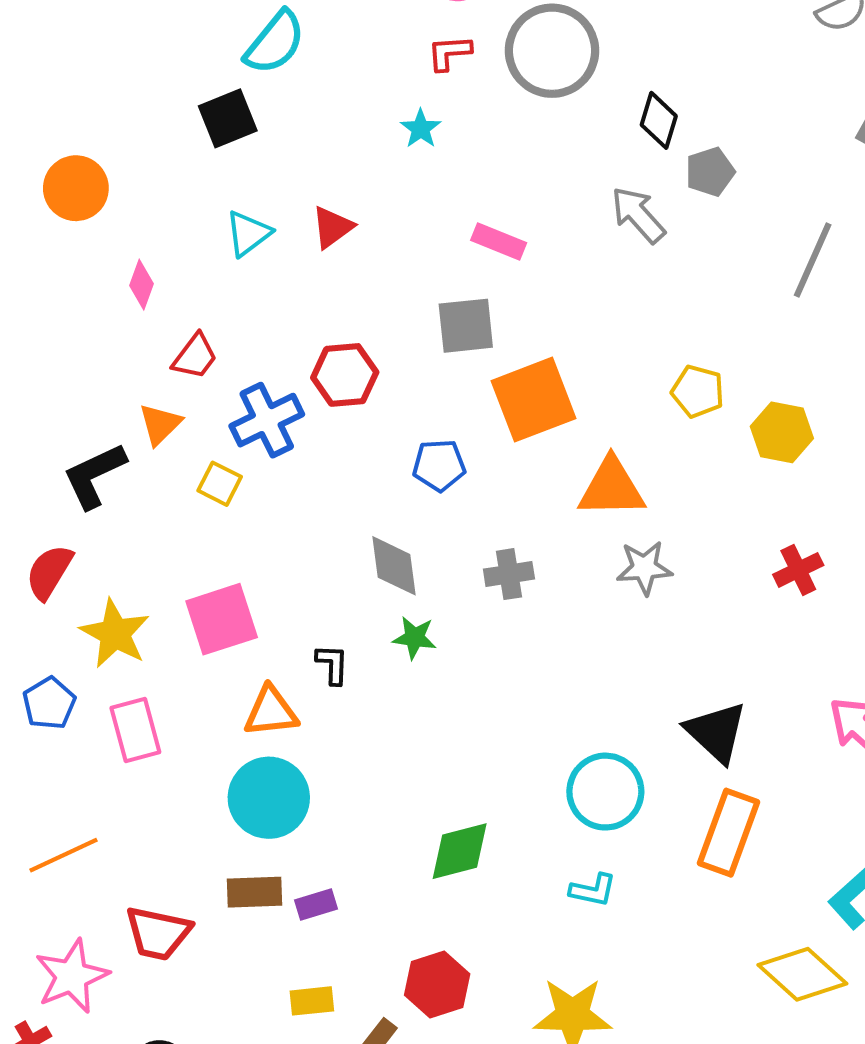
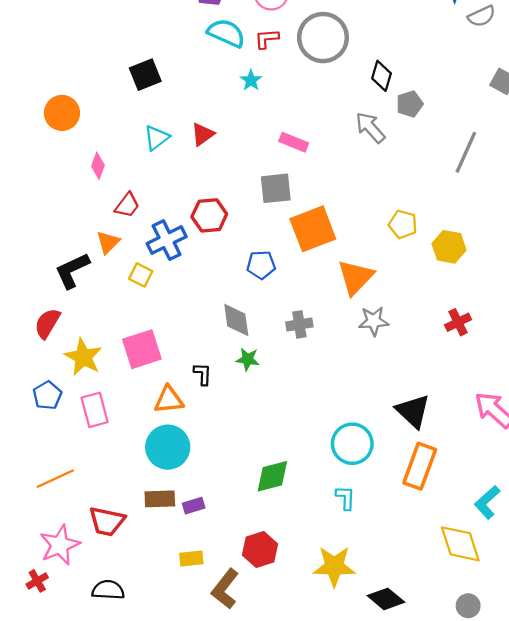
cyan semicircle: (275, 42) -> (226, 33), moved, turned -105
orange triangle: (612, 488) -> (356, 277), turned -45
cyan L-shape: (593, 890) -> (345, 498), turned -100
yellow diamond: (802, 974) -> (460, 544), turned 30

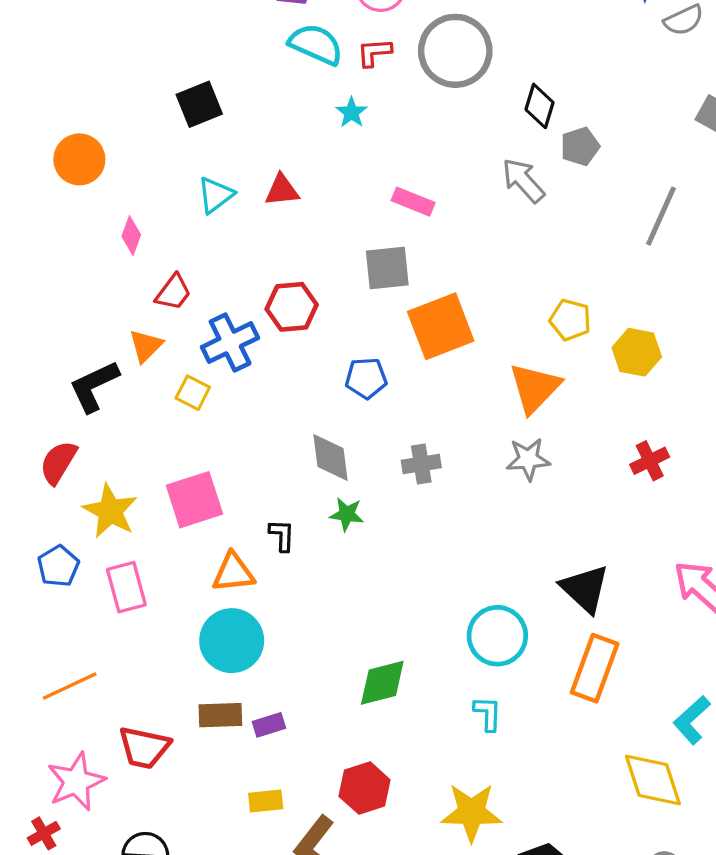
red triangle: (203, 134) -> (282, 190), turned 30
orange triangle: (356, 277) -> (535, 388), moved

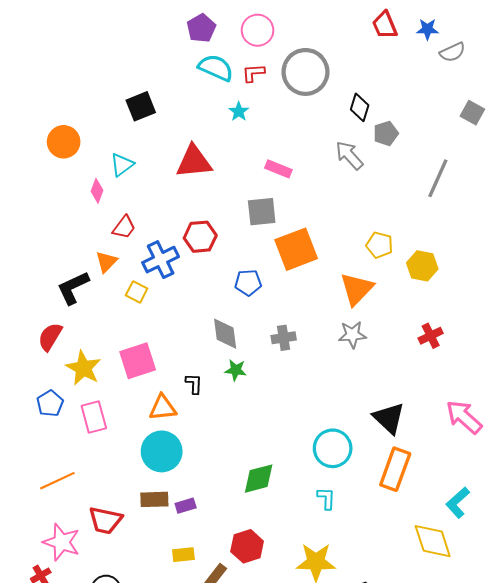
red triangle: (282, 190) -> (194, 162), size x1.6
cyan triangle: (215, 195) -> (122, 165), moved
pink star: (76, 782) -> (62, 542), turned -30

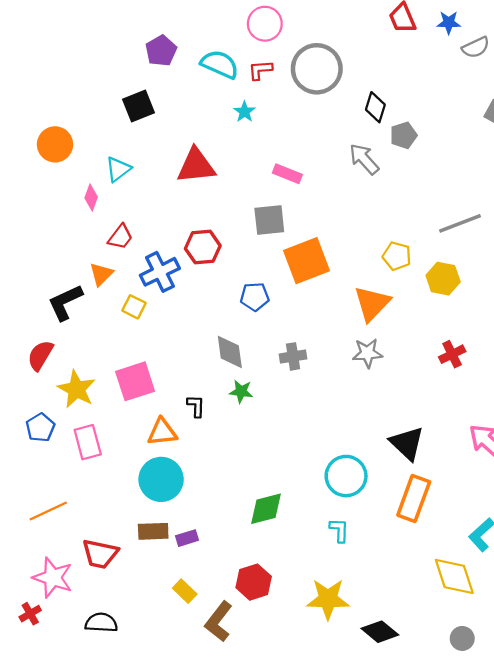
purple pentagon: (201, 28) -> (161, 51), moved
gray line: (438, 178) -> (460, 223), moved, turned 45
yellow rectangle: (183, 555) -> (185, 591), turned 50

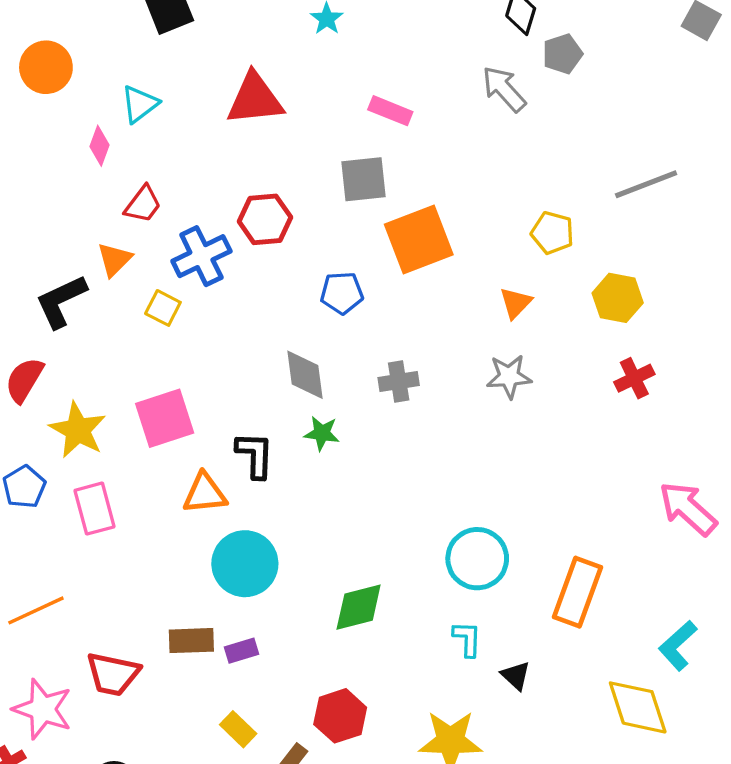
yellow hexagon: (443, 279) -> (618, 298), moved
orange triangle: (372, 303) -> (516, 303), size x0.6
black L-shape: (196, 406) -> (255, 455), size x1.4
black triangle: (407, 443) -> (516, 676), moved, size x0.6
cyan circle: (161, 479) -> (245, 564), moved

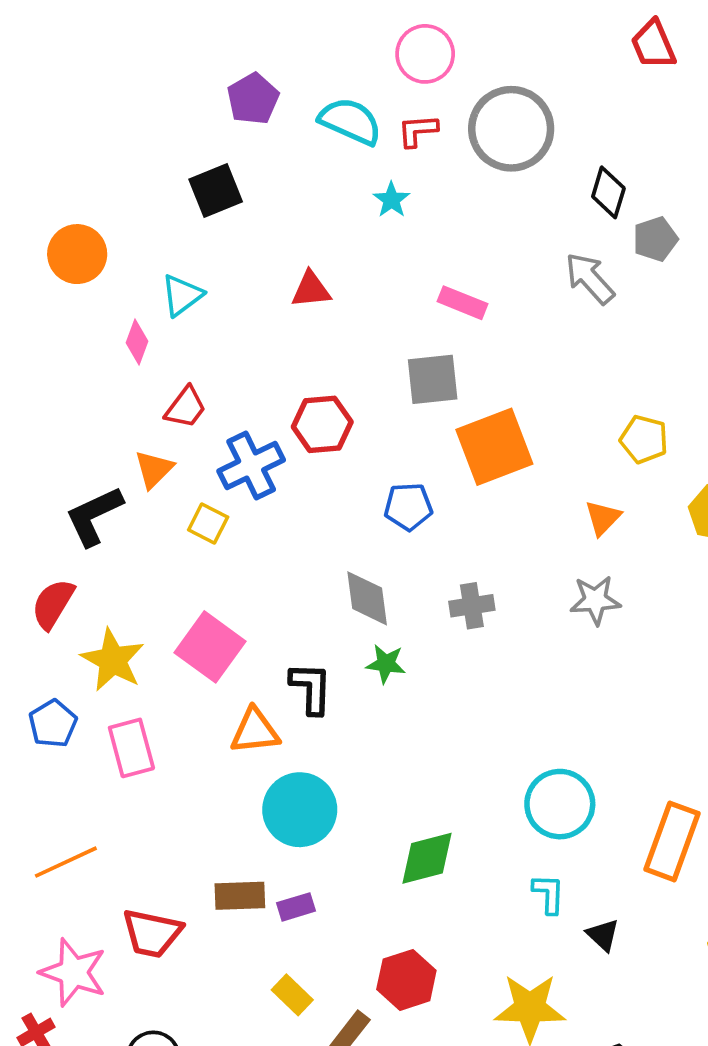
red triangle: (255, 99) -> (311, 290), size x0.6
pink square: (165, 418) -> (210, 647), turned -36

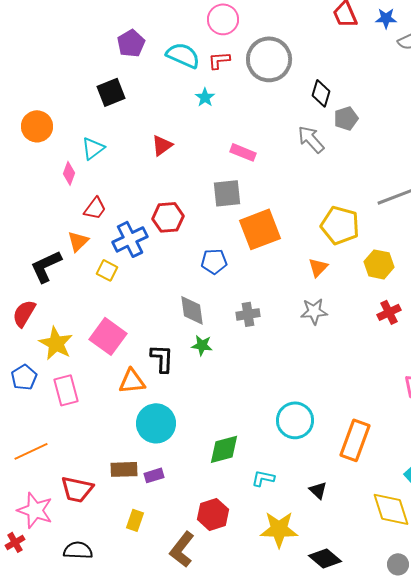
red triangle: (311, 290) -> (162, 145), turned -30
yellow pentagon: (644, 439) -> (340, 225), size x1.5
cyan L-shape: (549, 894) -> (263, 478), moved, turned -80
yellow rectangle: (292, 995) -> (135, 520), moved, turned 65

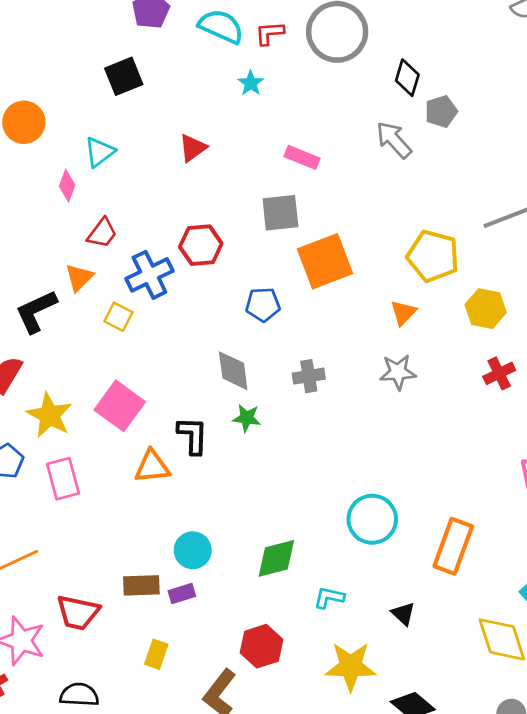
cyan circle: (156, 423) -> (193, 550), moved, size x0.7

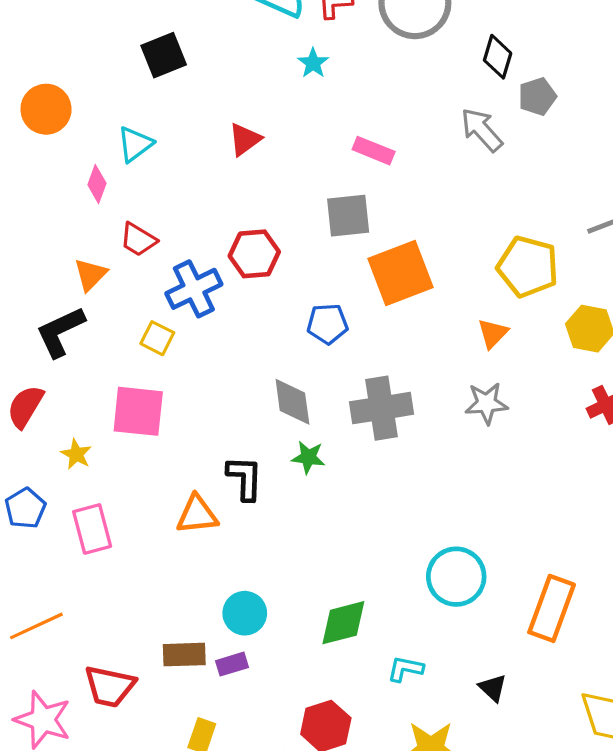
red trapezoid: (102, 233) -> (138, 240), turned 84
orange triangle: (79, 278) -> (91, 275), moved
gray cross: (309, 376) -> (381, 408), size x1.6
pink square: (120, 406) -> (138, 411), moved, turned -30
yellow star: (50, 415) -> (76, 454), size x0.6

